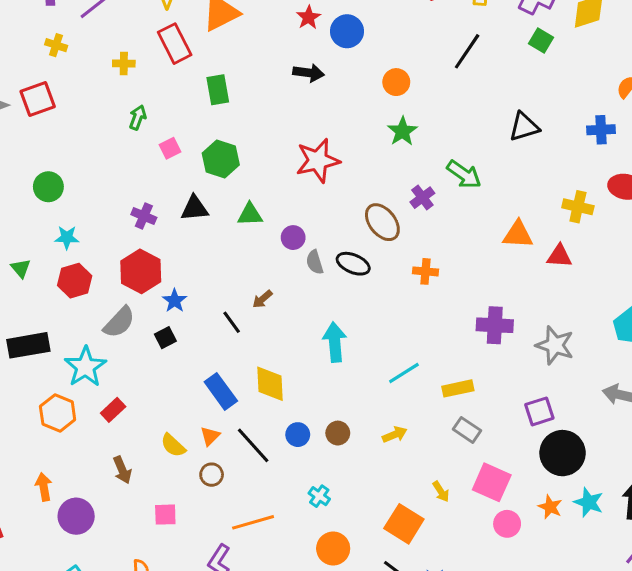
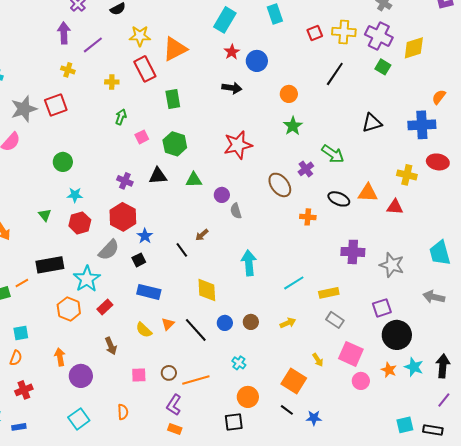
blue cross: (601, 130) -> (422, 125), size x1.5
black ellipse: (353, 264) -> (339, 199), moved
blue rectangle: (221, 391) -> (149, 292), moved, turned -40
brown circle: (212, 475) -> (169, 373), moved

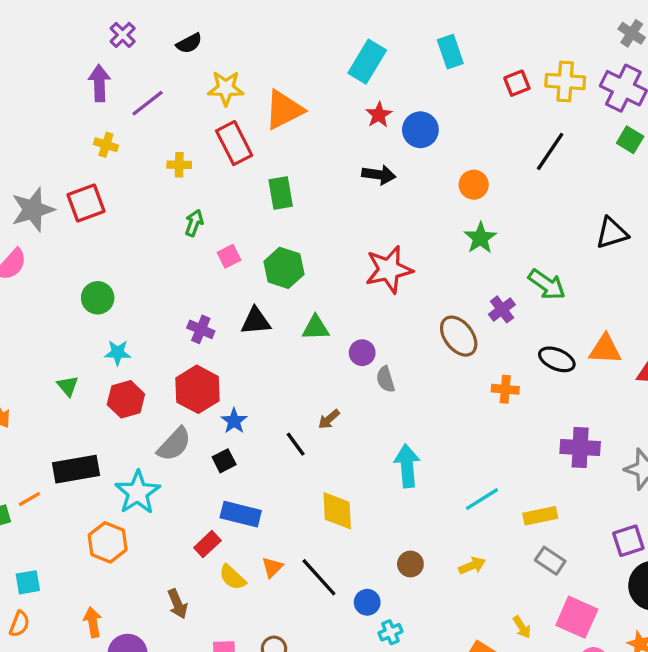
red rectangle: (105, 307) -> (207, 544), moved
blue circle: (225, 323) -> (367, 602), moved
cyan cross: (239, 363) -> (390, 632), turned 32

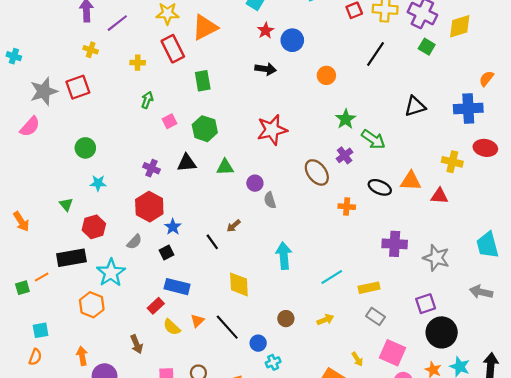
green star: (480, 238) -> (346, 119), moved
red hexagon: (126, 399) -> (94, 227), moved
gray semicircle: (174, 444) -> (134, 242), size x0.7

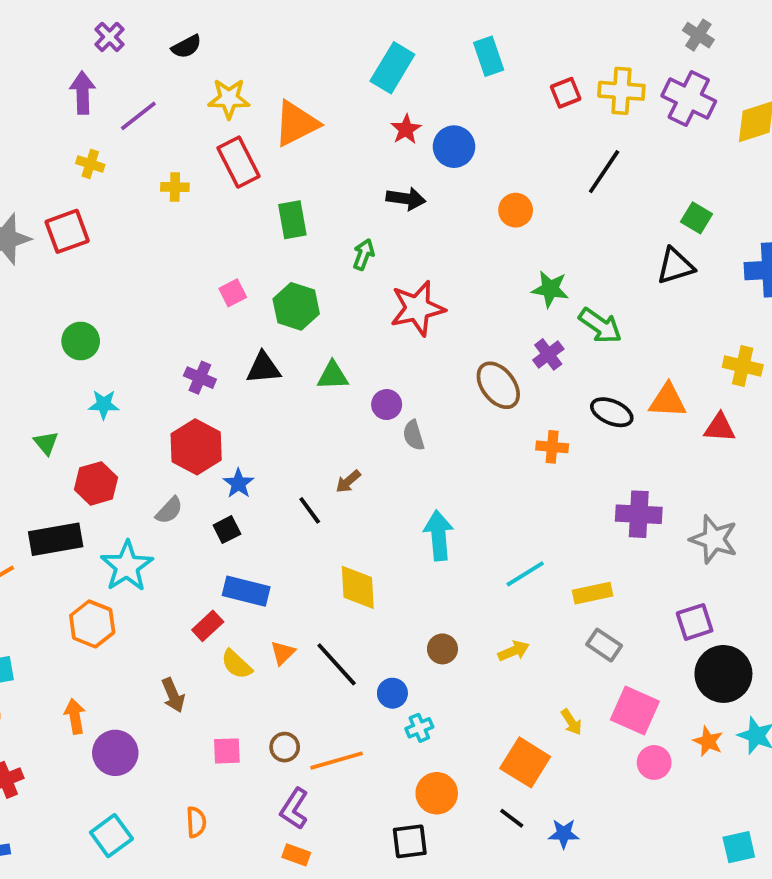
green square: (427, 47) -> (696, 218), moved
green arrow: (147, 100) -> (364, 254), moved
green star: (346, 119) -> (550, 289), turned -30

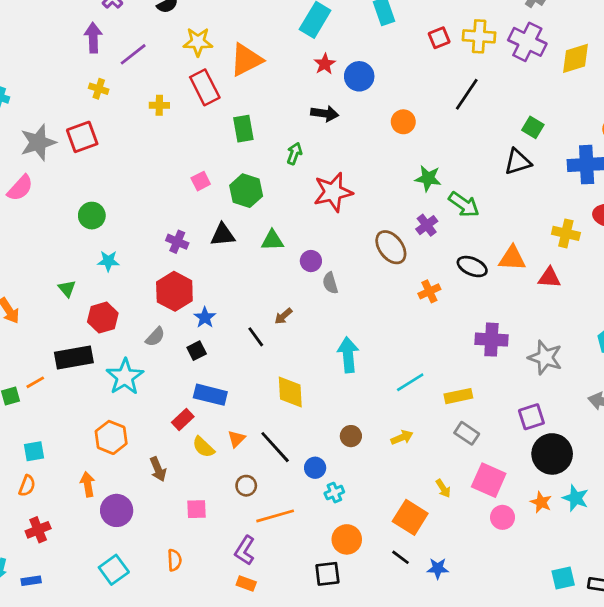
orange cross: (552, 447) -> (429, 291), turned -30
orange hexagon: (92, 624) -> (111, 437), moved
brown circle: (285, 747) -> (246, 486), moved

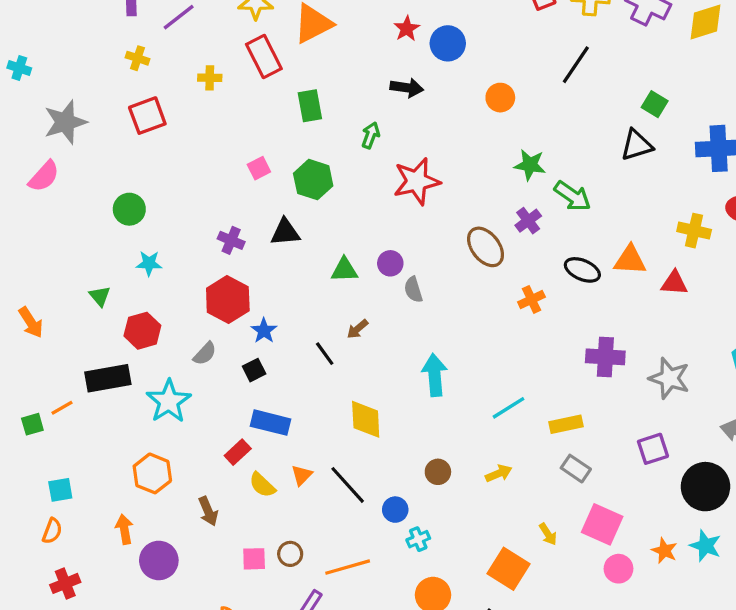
red square: (82, 137) -> (147, 116), moved
green triangle: (272, 240) -> (344, 270), moved
black circle: (552, 454) -> (705, 487), moved
brown circle: (246, 486) -> (290, 554), moved

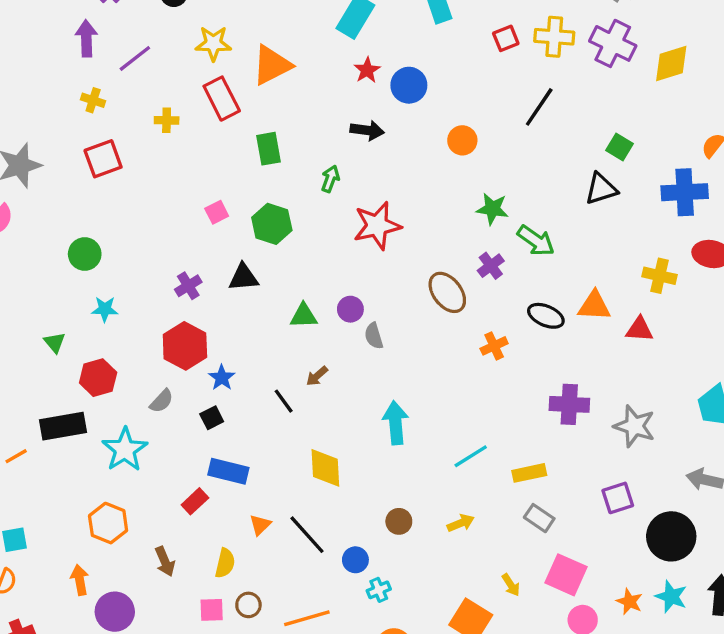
purple cross: (231, 240) -> (188, 286), turned 35
yellow semicircle: (262, 485) -> (225, 563), moved, turned -120

